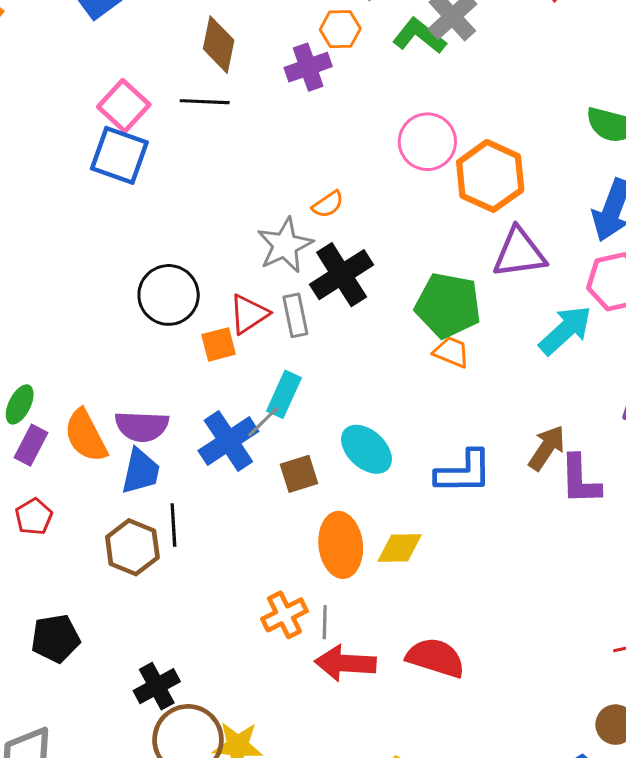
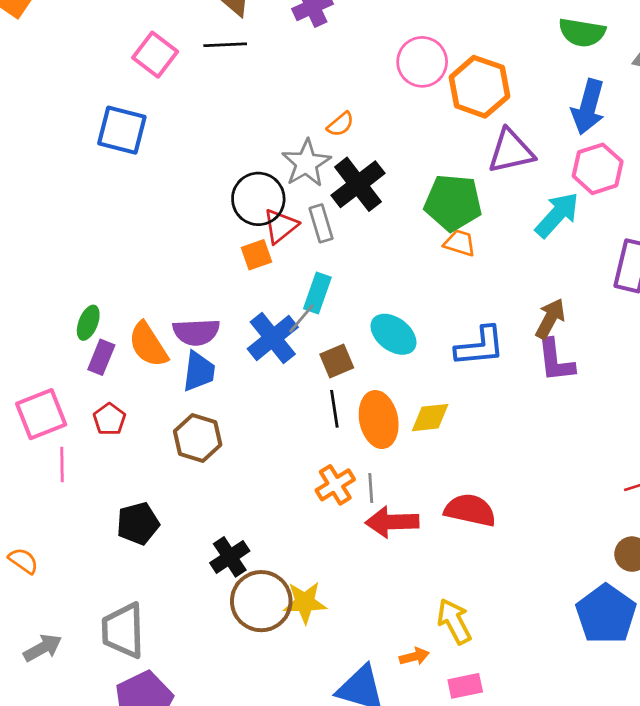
blue square: (119, 155) -> (122, 130), moved
black circle: (169, 295) -> (258, 199), moved
purple L-shape: (580, 480) -> (556, 360), moved
black line: (173, 525) -> (334, 409), moved

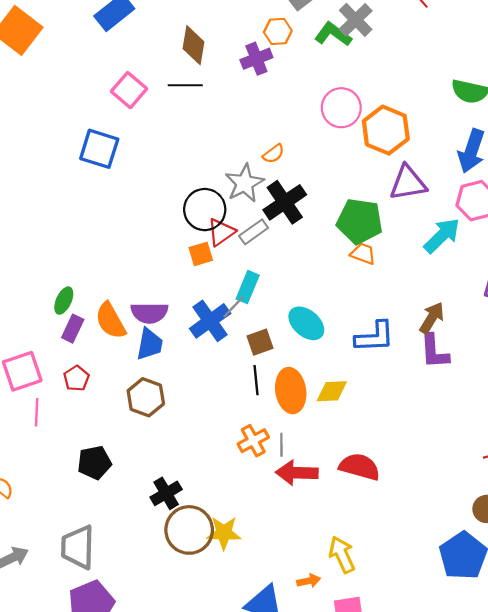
gray rectangle: (321, 223) -> (254, 232), turned 68

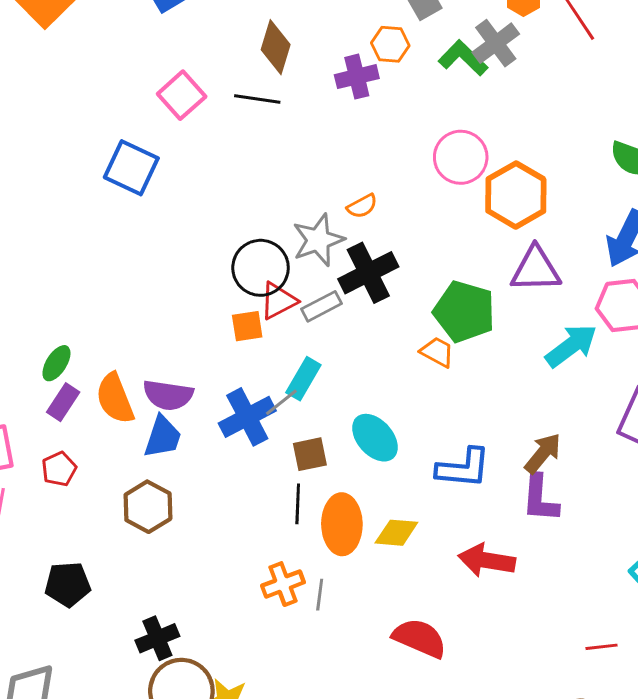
orange trapezoid: (363, 254) -> (437, 352), moved
red arrow: (297, 473) -> (487, 560), moved

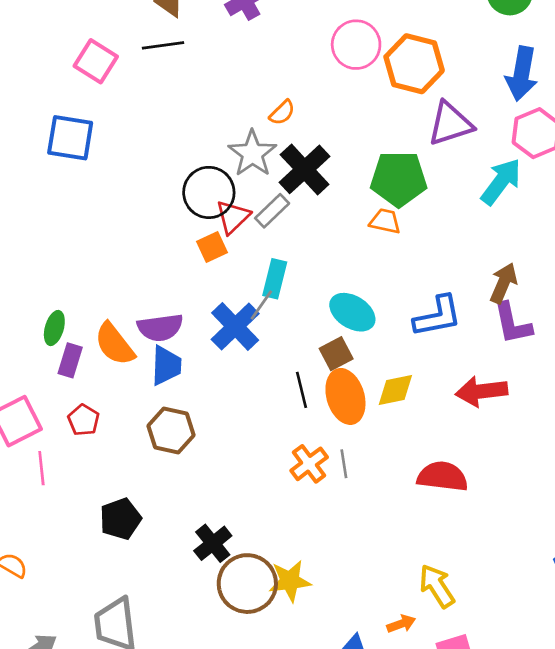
brown square: (310, 454) -> (336, 354), moved

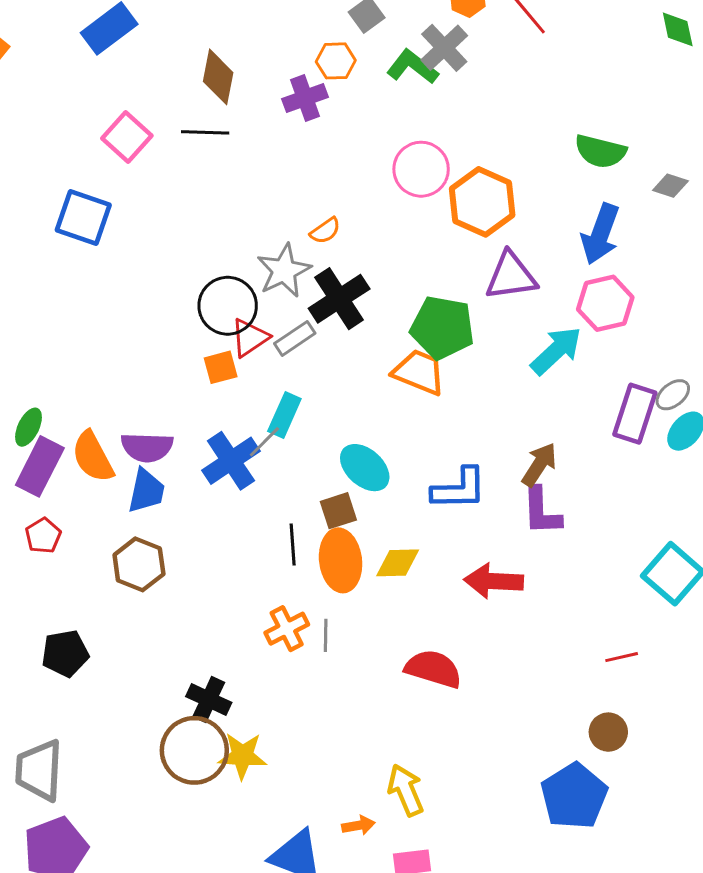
orange trapezoid: (385, 221) -> (419, 372), size x1.5
purple rectangle: (70, 360) -> (40, 466), size x1.5
black cross: (213, 543) -> (209, 699), moved, turned -36

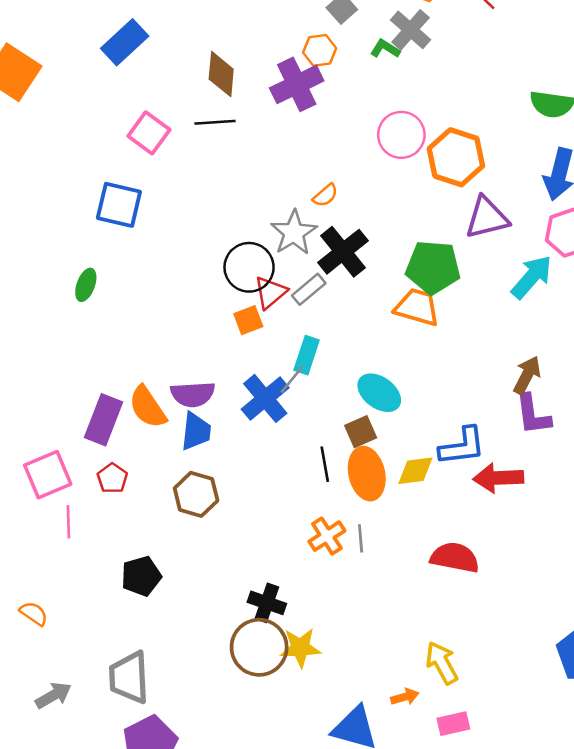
green L-shape: (412, 67) -> (385, 49), size x0.7
purple cross: (305, 98) -> (297, 84), size x1.4
green ellipse: (29, 427) -> (86, 285), moved
blue L-shape: (459, 489) -> (462, 446), moved

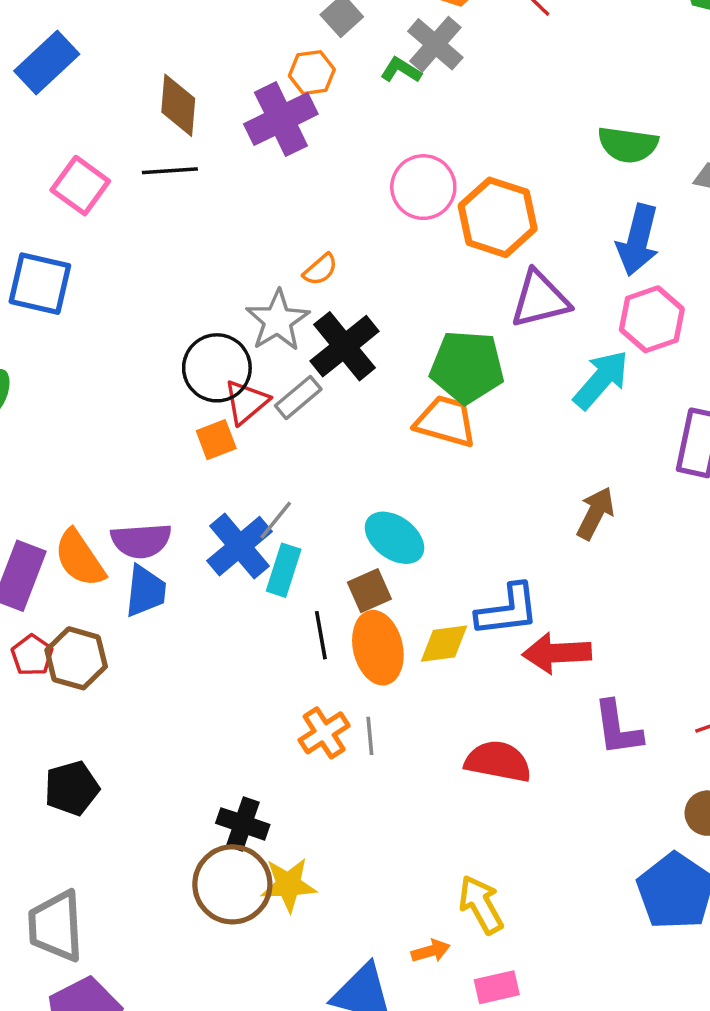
cyan rectangle: (307, 355) -> (284, 570), moved
purple L-shape: (533, 415) -> (618, 728), moved
brown hexagon: (196, 494) -> (76, 658), moved

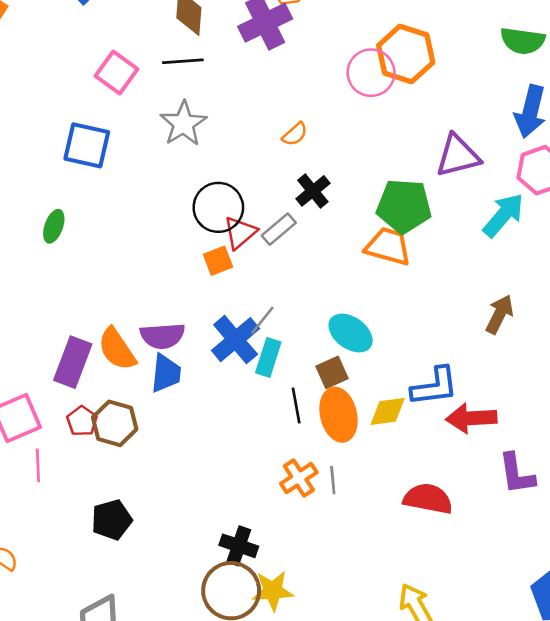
orange hexagon: (498, 217) -> (406, 54), moved
gray star: (278, 321) -> (183, 124), moved
black cross: (345, 346) -> (313, 191), size x0.7

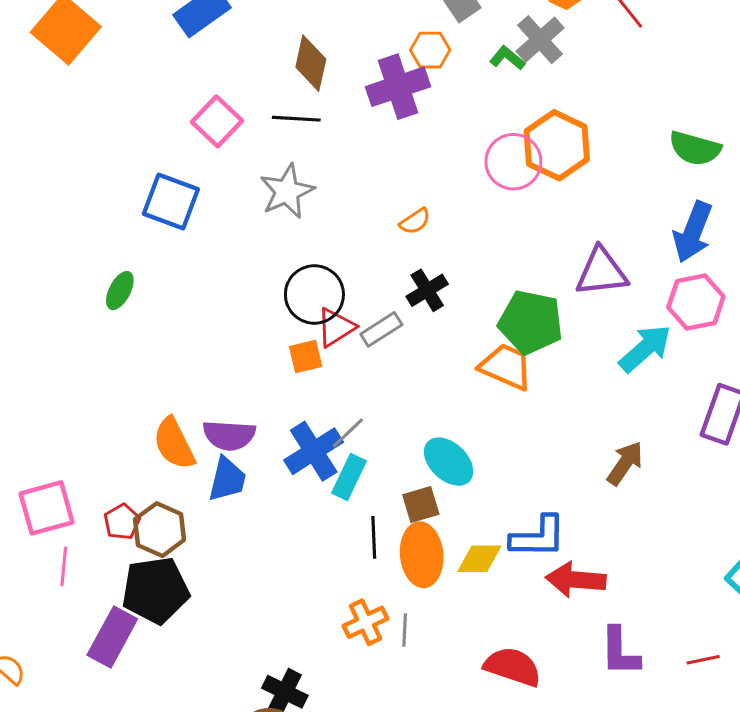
purple rectangle: (73, 362) -> (112, 637), moved
black pentagon: (112, 520) -> (155, 590), moved, size x1.4

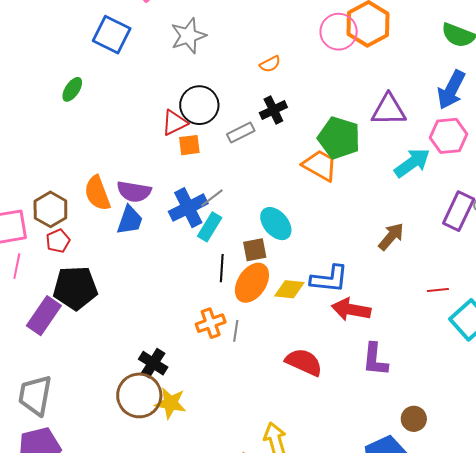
red triangle: (336, 327) -> (174, 123), moved
brown hexagon: (160, 530) -> (50, 209), moved
orange ellipse: (422, 555) -> (252, 283), turned 33
red line: (703, 660) -> (438, 290), moved

